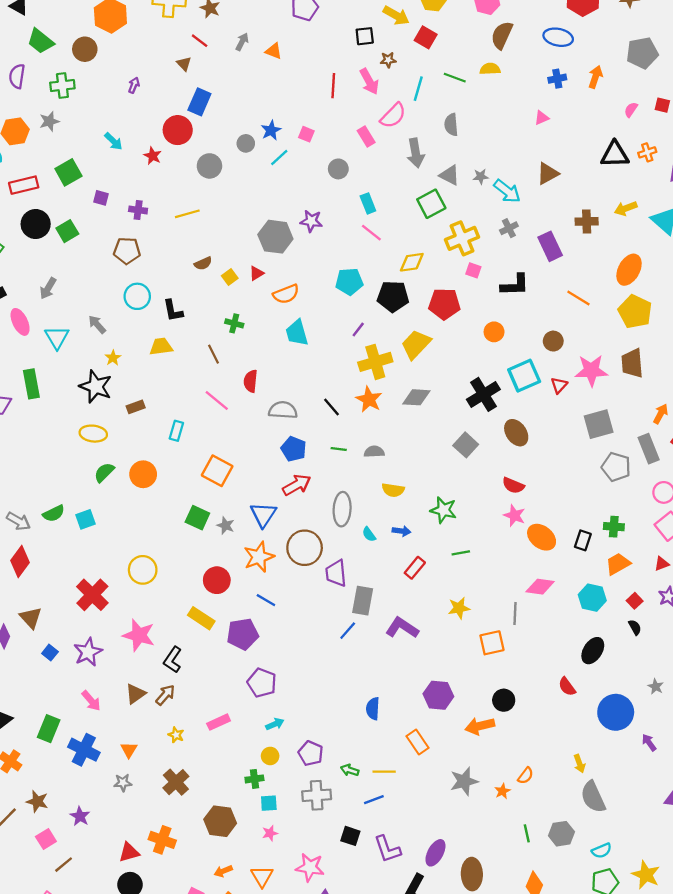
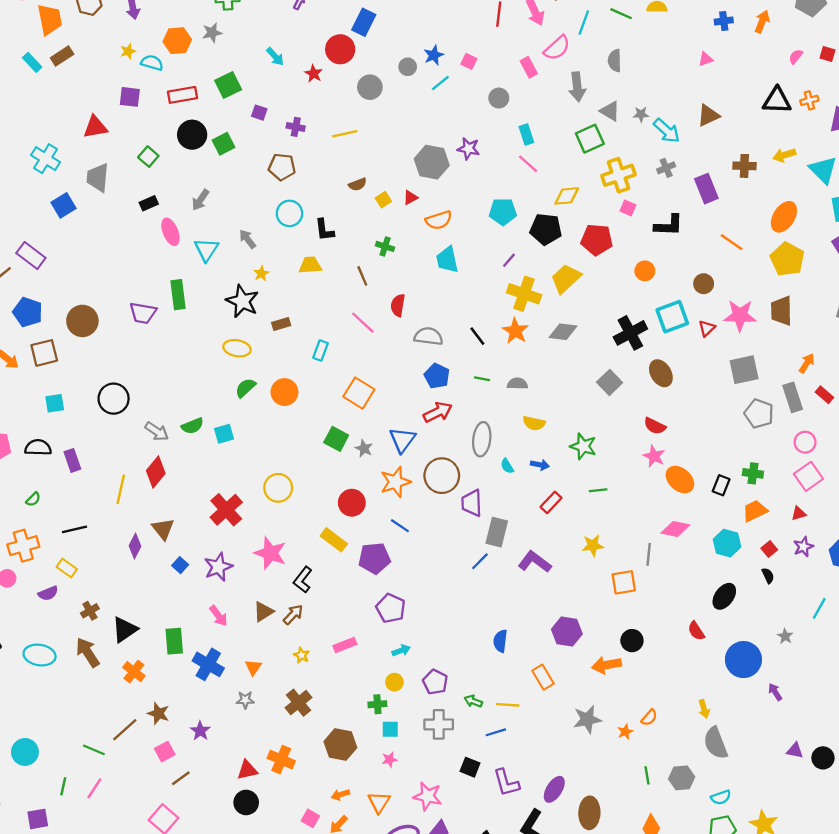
yellow cross: (375, 362) -> (524, 294), turned 32
green rectangle: (49, 729) -> (174, 641), turned -30

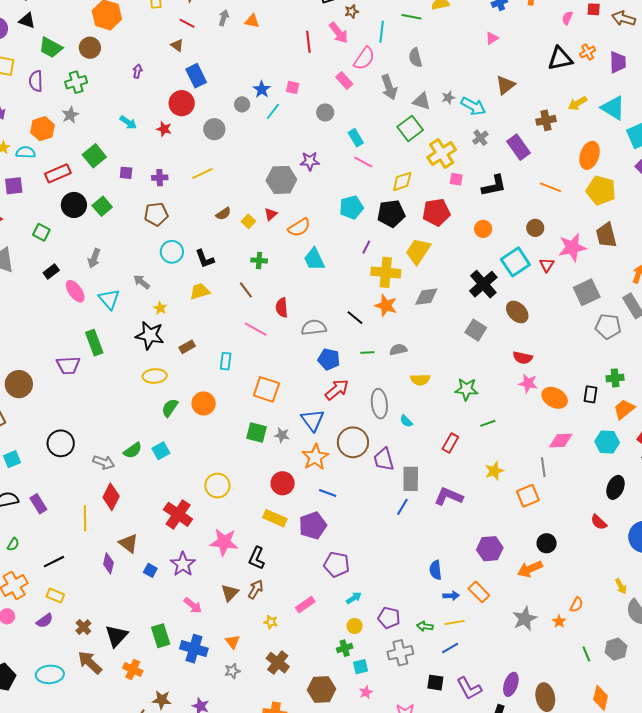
blue rectangle: (364, 22) -> (196, 76), turned -40
blue arrow: (540, 465) -> (451, 596), moved

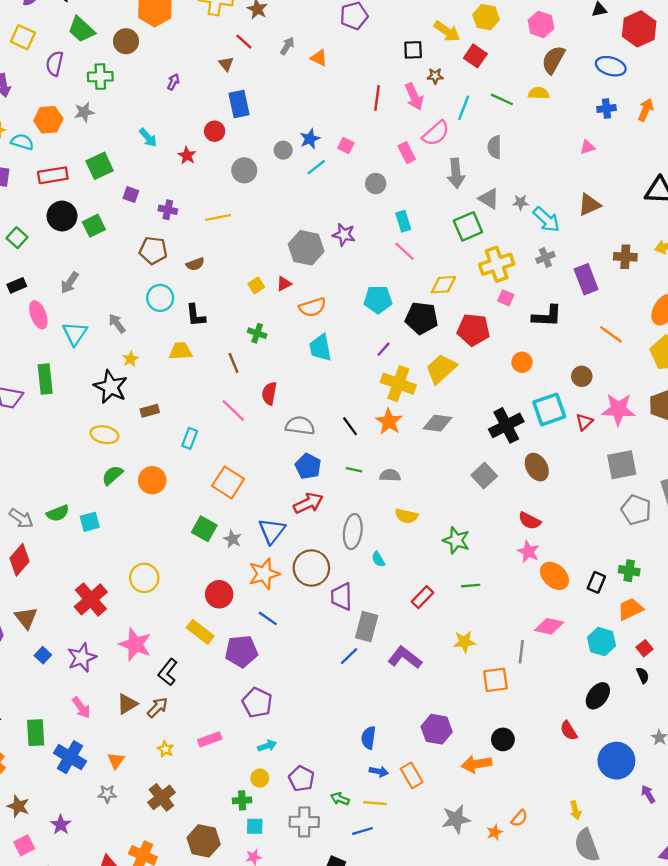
red circle: (182, 103) -> (215, 131), size x0.7
brown semicircle: (223, 214) -> (195, 264), moved

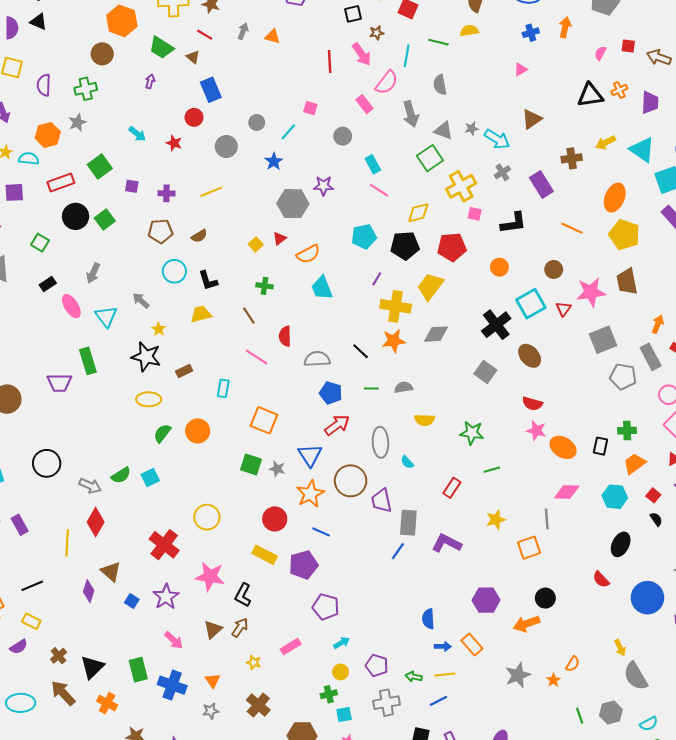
green trapezoid: (81, 30) -> (161, 48), moved
blue star: (310, 139) -> (274, 161), moved
orange star: (389, 422) -> (394, 341), turned -30

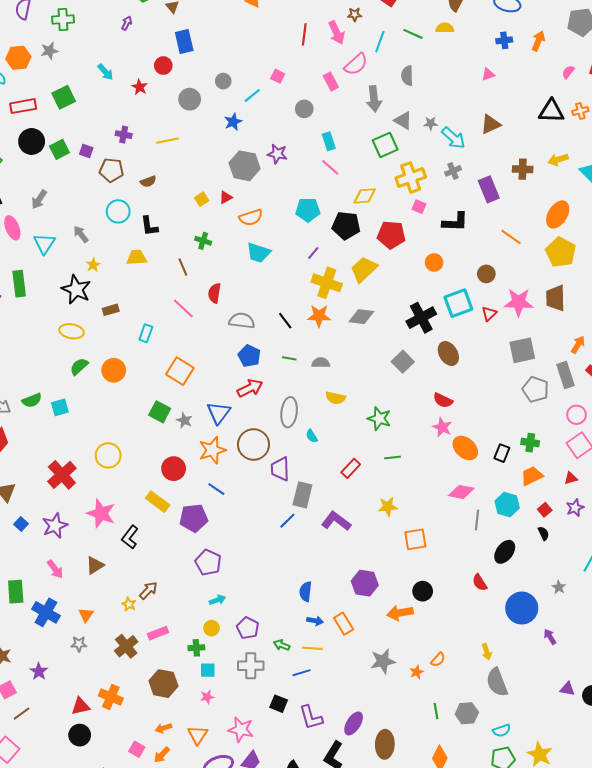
purple square: (132, 186) -> (86, 151), moved
cyan trapezoid: (322, 288) -> (258, 253), turned -60
gray line: (547, 519) -> (477, 520), moved
brown arrow: (240, 628) -> (148, 590), moved
pink rectangle: (291, 647) -> (158, 633), moved

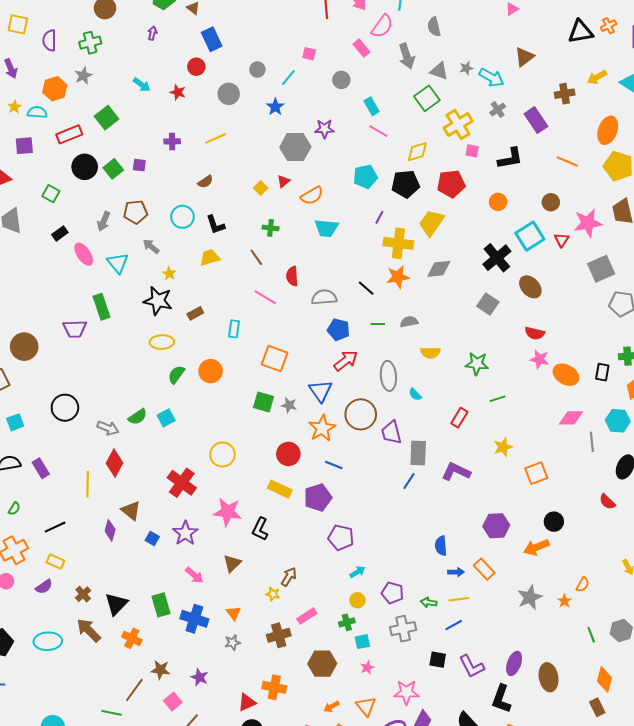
brown pentagon: (111, 170) -> (135, 212), moved
brown cross: (126, 646) -> (279, 635), turned 35

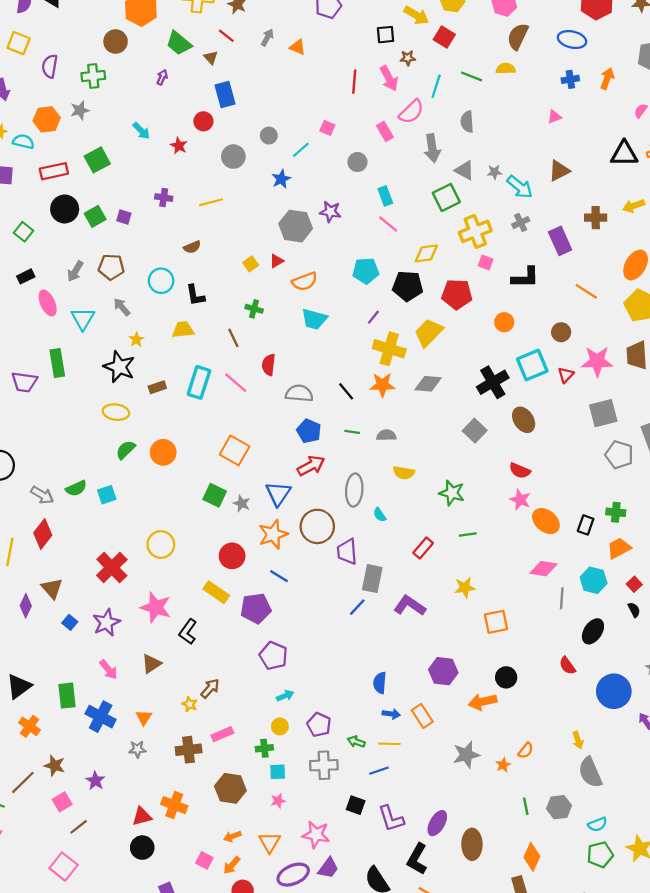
cyan rectangle: (234, 329) -> (199, 382), moved, size x1.6

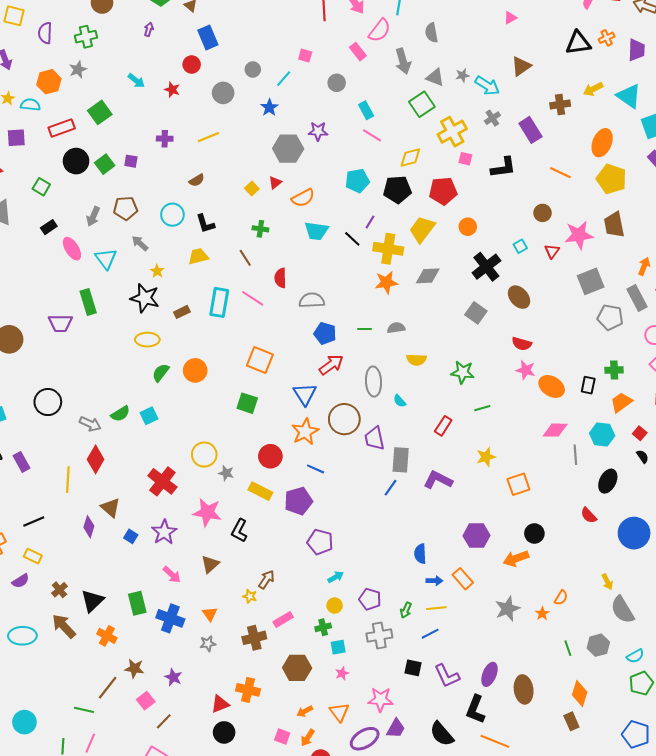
orange circle: (504, 322) -> (468, 227), moved
cyan square: (532, 365) -> (520, 246), size x0.5
black line: (346, 391) -> (352, 239), moved
gray star: (242, 503) -> (226, 473), moved
green arrow: (356, 742) -> (406, 610), turned -77

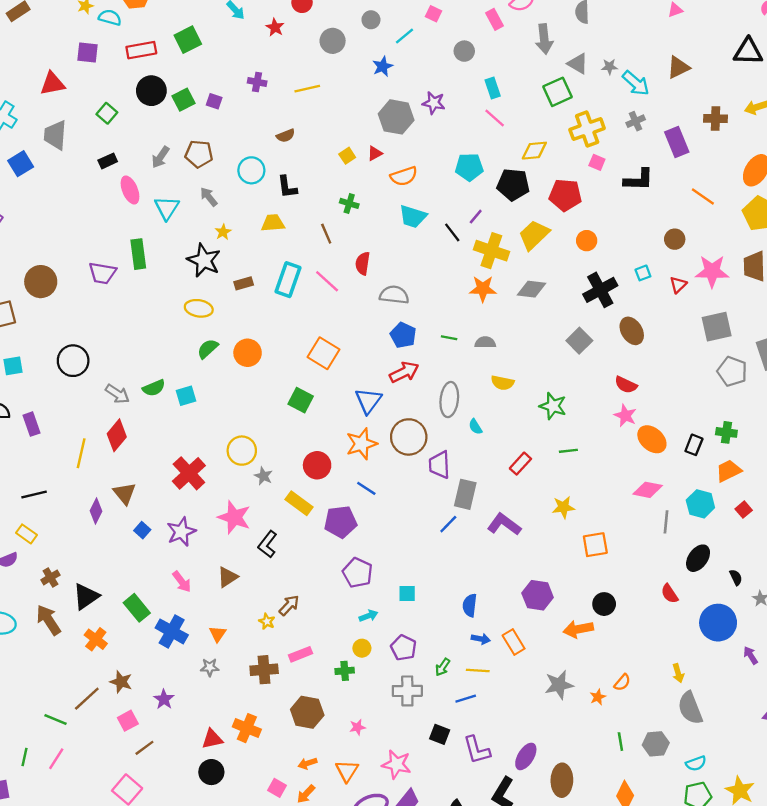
black semicircle: (643, 456) -> (736, 577), moved
green rectangle: (137, 603) -> (137, 608), turned -35
cyan square: (338, 647) -> (407, 594), moved

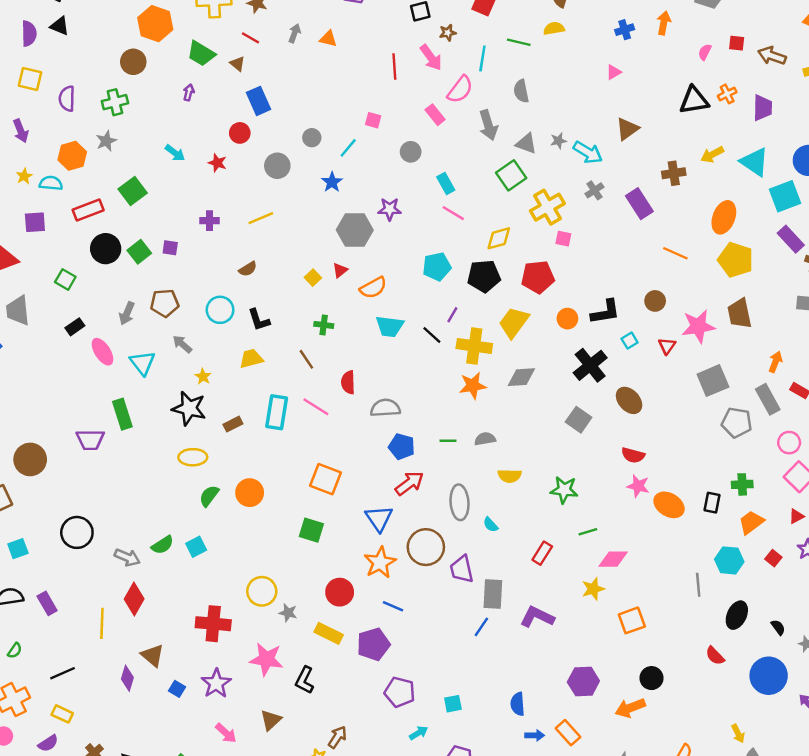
black L-shape: (639, 180) -> (605, 312), moved
red cross: (189, 473) -> (213, 624), turned -32
pink diamond: (648, 490) -> (613, 559), moved

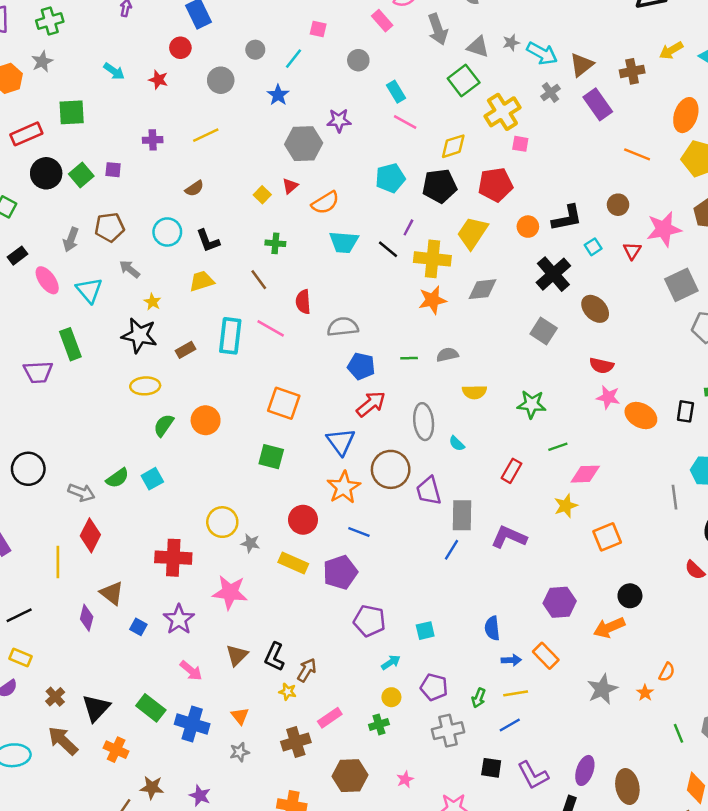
brown triangle: (627, 129) -> (582, 65), moved
green square: (133, 191) -> (72, 112), turned 36
black L-shape: (305, 680) -> (274, 657), moved

